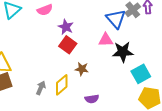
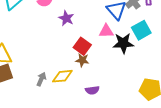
red square: (68, 45) -> (82, 46), moved
cyan square: (141, 74) -> (141, 30), moved
yellow diamond: (62, 85) -> (62, 76), turned 35

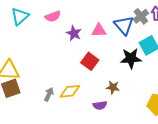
pink triangle: (106, 31) -> (99, 30), moved
brown star: (82, 60) -> (113, 87), moved

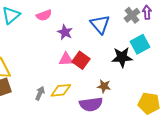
blue triangle: (124, 25) -> (100, 24), moved
pink triangle: (99, 30) -> (66, 59), moved
purple semicircle: (100, 105) -> (91, 104), size x1.6

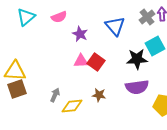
brown star: (104, 86) -> (99, 95), moved
yellow diamond: (61, 90) -> (72, 106), moved
purple semicircle: (91, 104) -> (137, 87), moved

